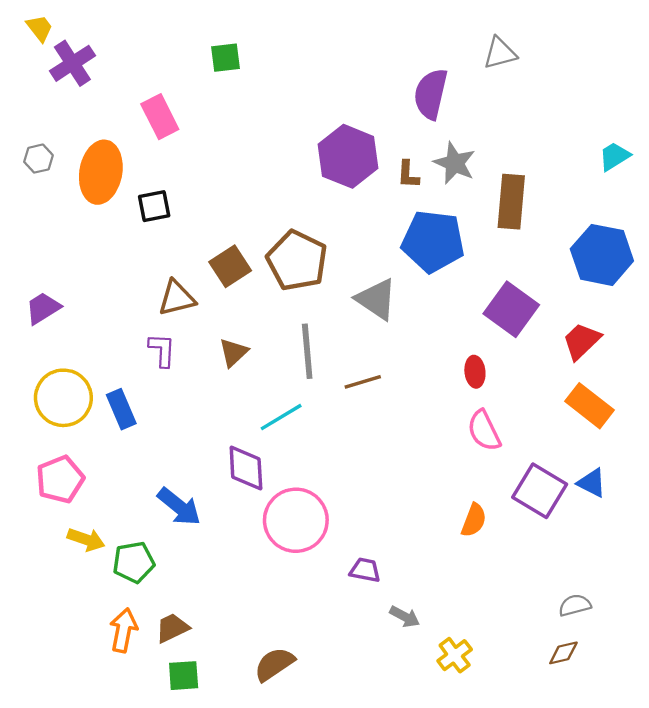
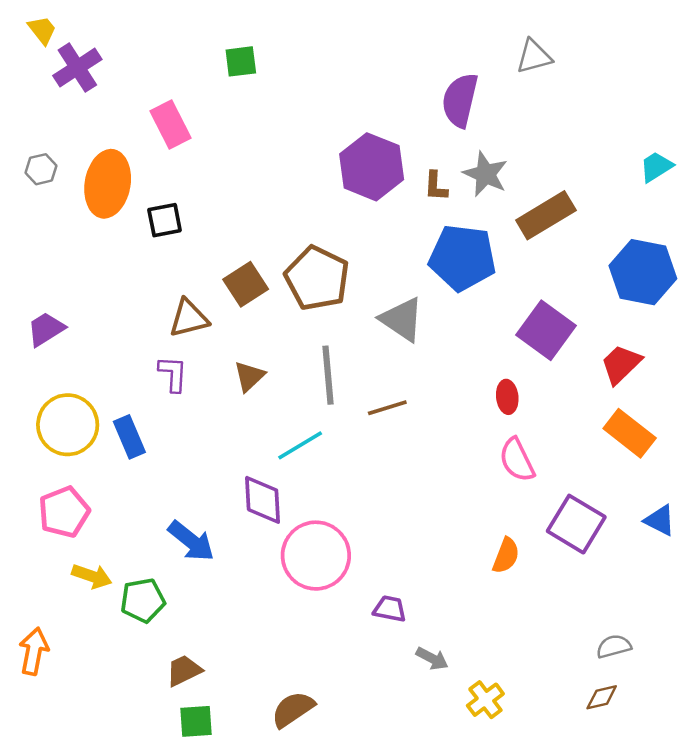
brown rectangle: (511, 202) -> (546, 215), turned 54
blue triangle: (592, 483) -> (660, 520), moved
orange arrow: (123, 630) -> (34, 651), moved

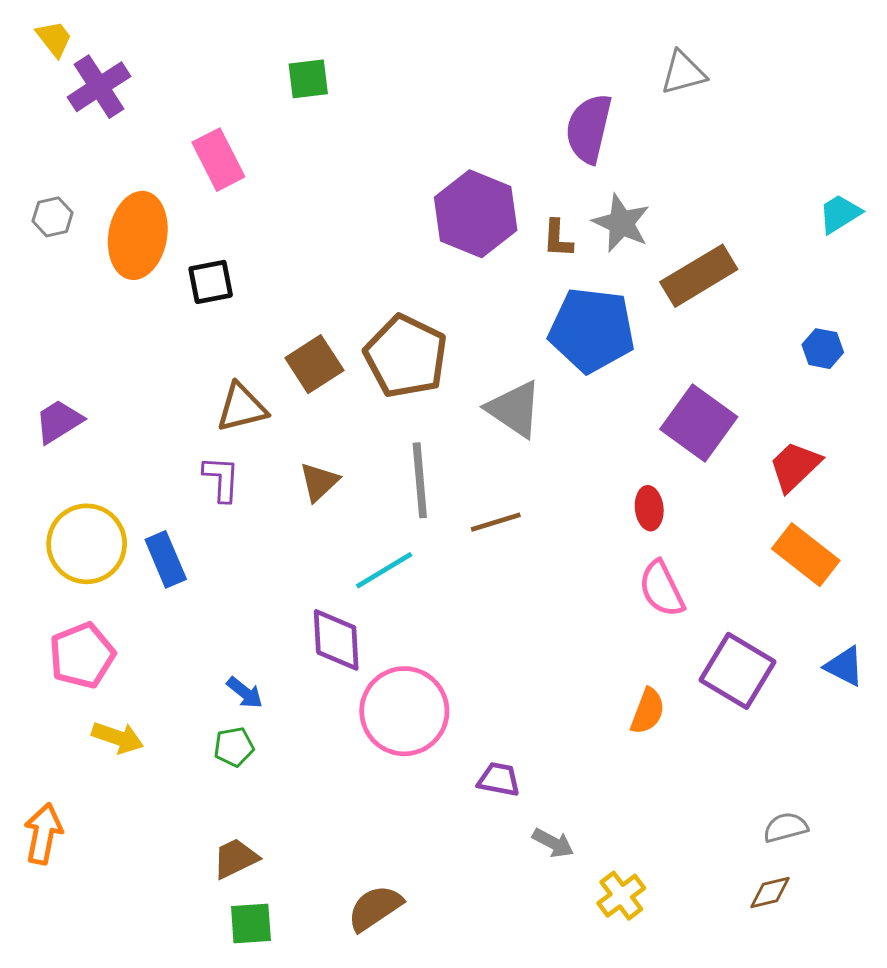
blue hexagon: (643, 272) -> (823, 349), size x0.5
blue arrow: (191, 541) -> (245, 693), size x0.6
green pentagon: (143, 600) -> (234, 747), moved, size x0.7

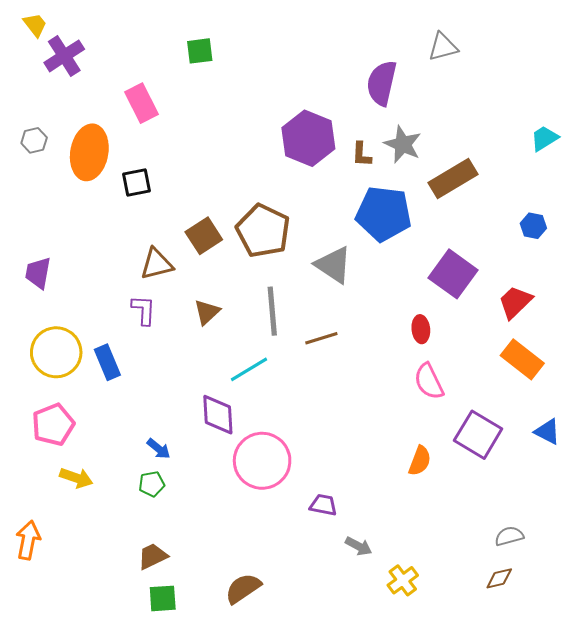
purple trapezoid: (59, 421) -> (38, 273), turned -48

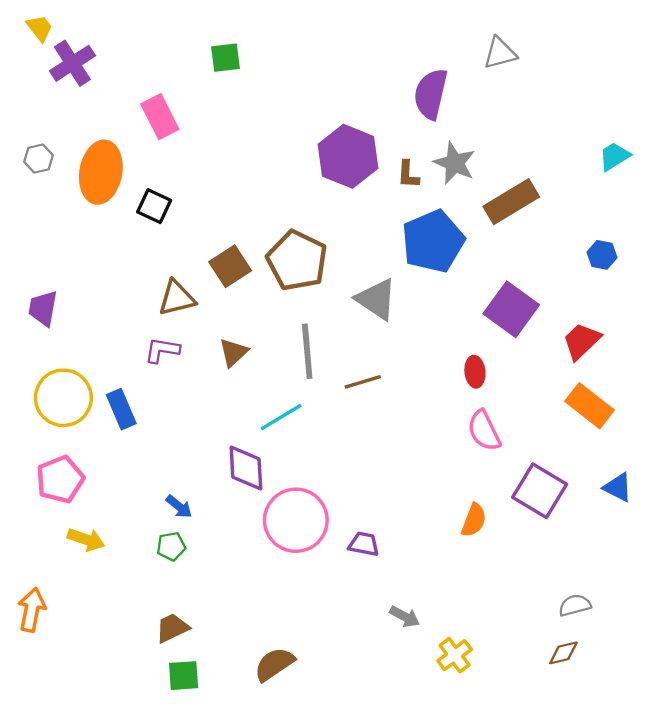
black square: (137, 183) -> (154, 206), turned 36
blue pentagon: (384, 214) -> (433, 241), turned -30
purple L-shape: (144, 310) -> (162, 350), turned -84
purple trapezoid: (323, 505) -> (364, 544), moved

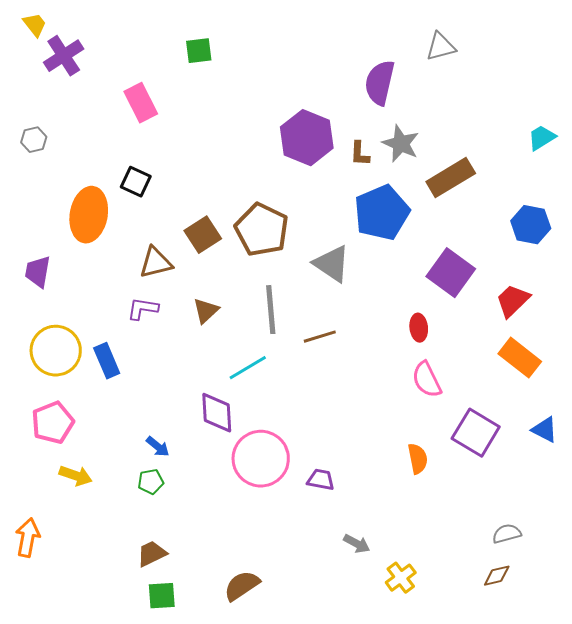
orange ellipse: (101, 172) -> (89, 215), moved
blue hexagon: (602, 255) -> (531, 225), size x1.5
orange semicircle: (474, 520) -> (418, 459), turned -32

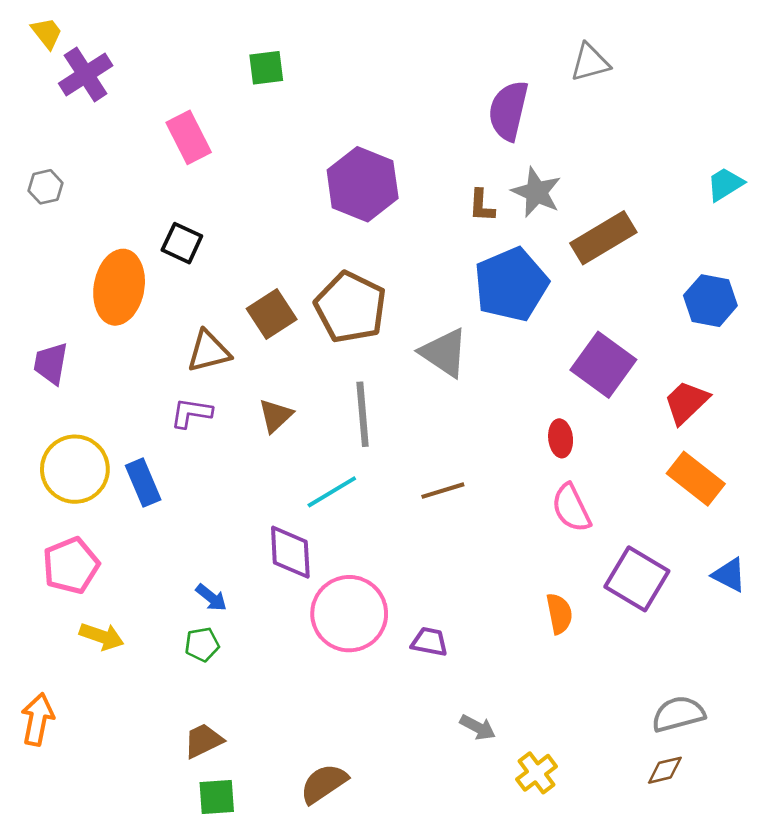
purple hexagon: (307, 138) -> (363, 184), moved
brown line: (320, 337) -> (443, 491), moved
gray semicircle: (507, 534) -> (678, 714), size x1.4

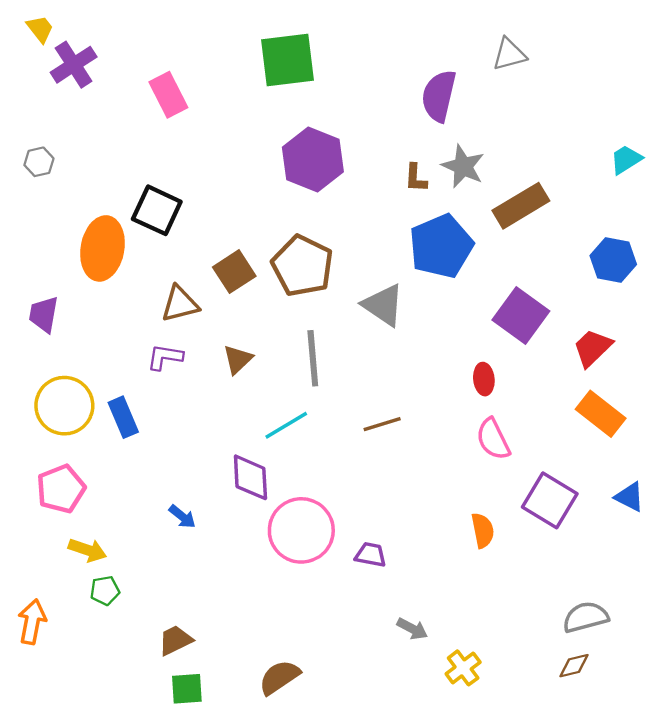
green square: (266, 68) -> (287, 60), moved, size x1.8
pink rectangle: (189, 137) -> (168, 95), moved
black square: (182, 243) -> (157, 210), size x1.4
green pentagon: (202, 644) -> (105, 591), moved

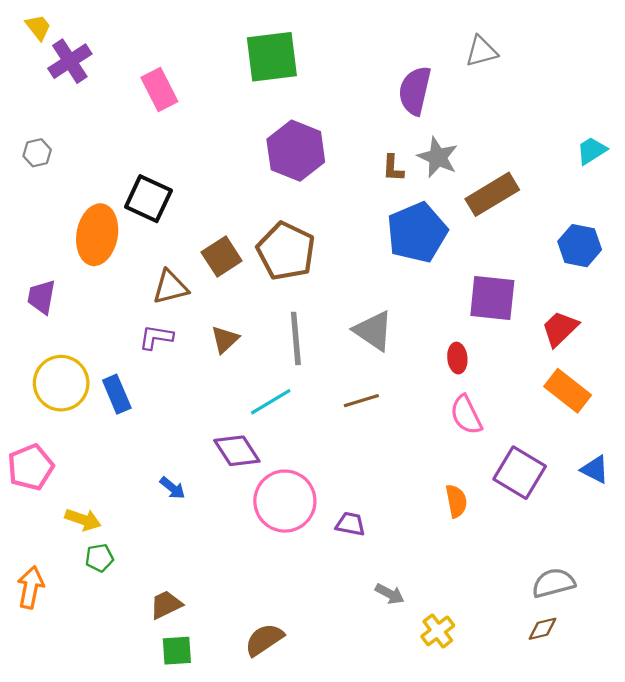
gray triangle: (383, 305) -> (373, 331), moved
purple square: (521, 315) -> (492, 298), turned -30
purple diamond: (250, 477) -> (237, 451), turned -30
pink pentagon: (61, 489) -> (31, 467), moved

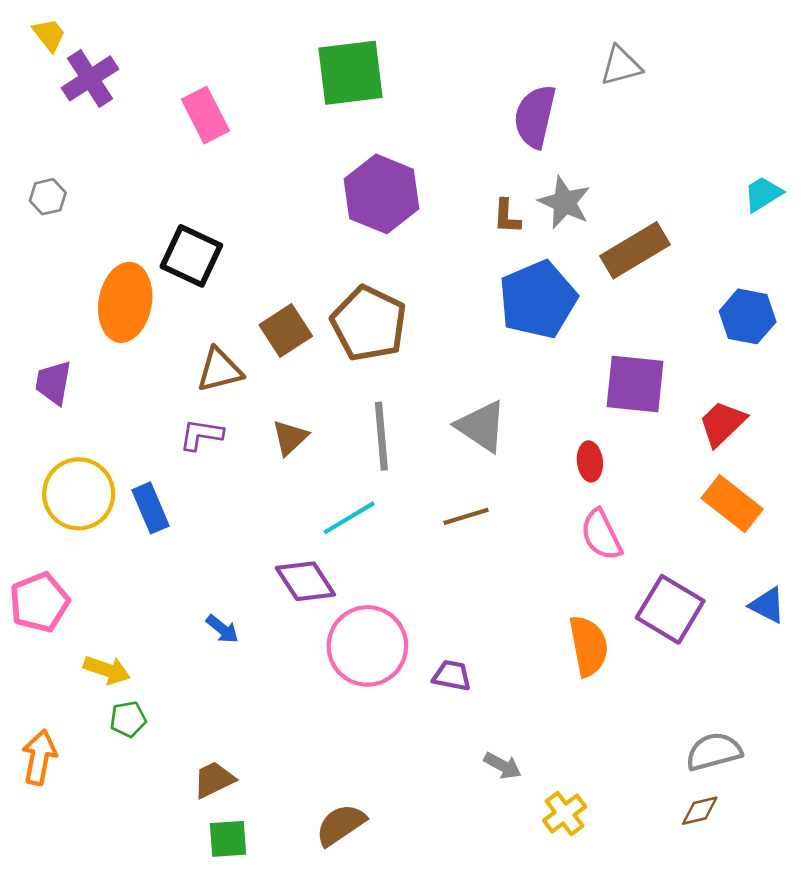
orange semicircle: (456, 501) -> (588, 646), size x1.4

